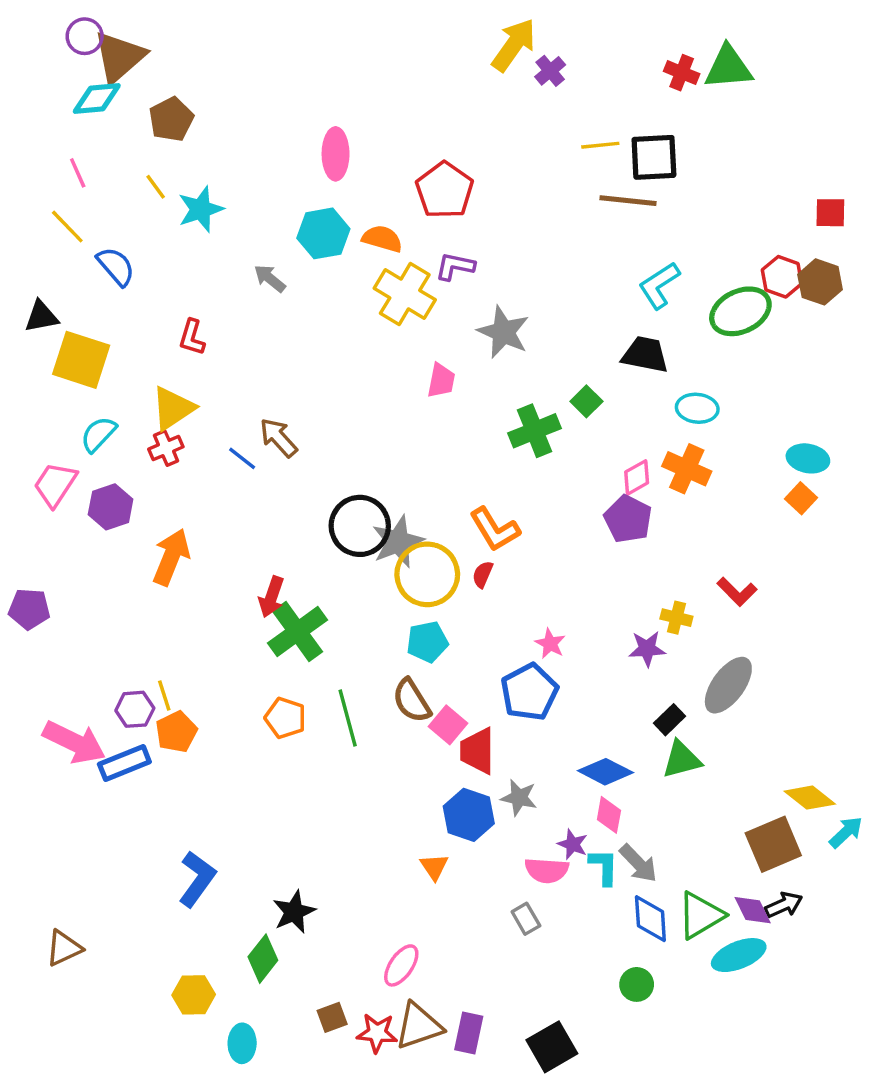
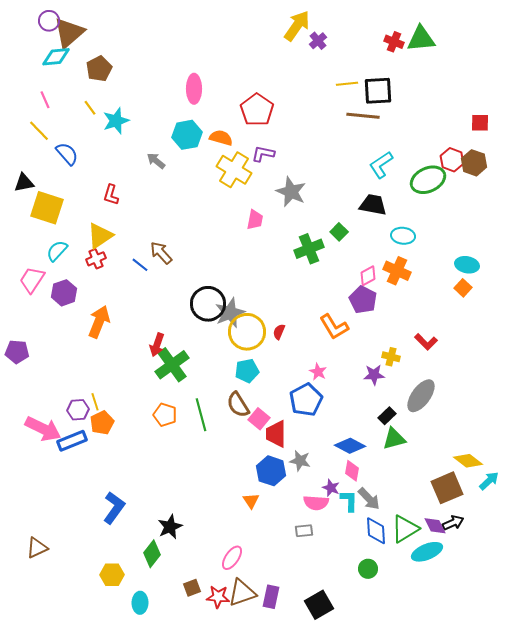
orange L-shape: (495, 529) -> (334, 327), moved
gray rectangle: (526, 919) -> (304, 531), turned -66

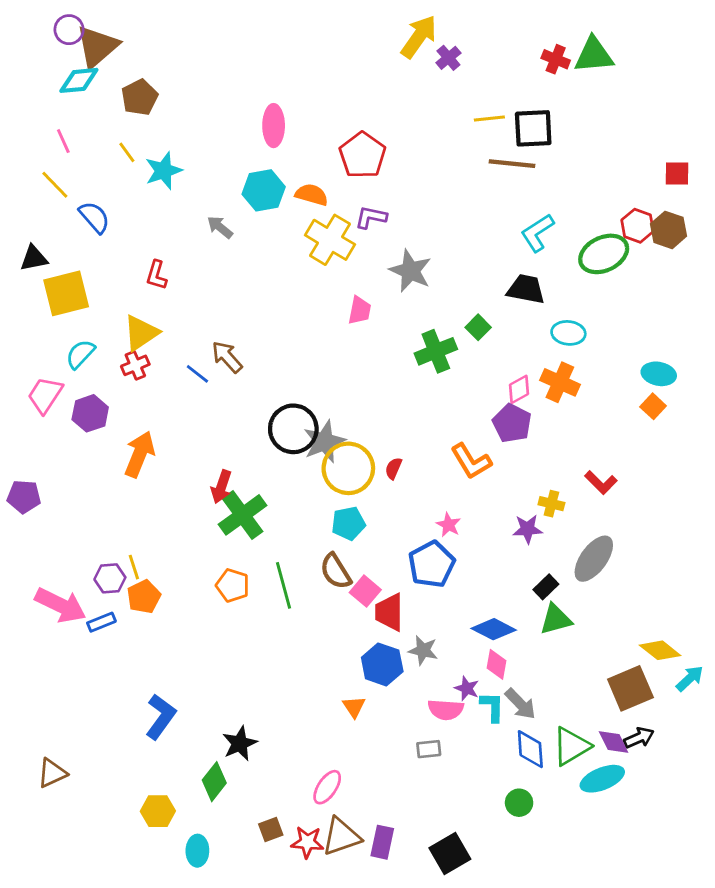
yellow square: (47, 208) -> (66, 293), turned -32
blue rectangle: (72, 441) -> (101, 622), size x0.7

